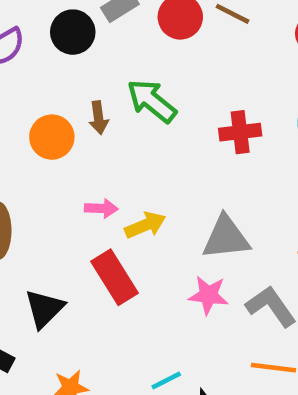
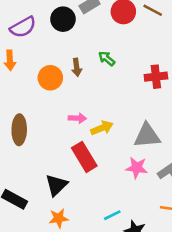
green arrow: (152, 101) -> (107, 58), size x0.6
black triangle: (44, 309) -> (56, 185), moved

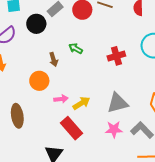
orange circle: (50, 78) -> (39, 81), moved

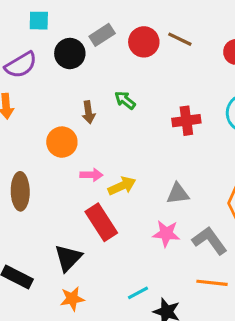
gray triangle: (118, 103) -> (178, 194), size x0.7

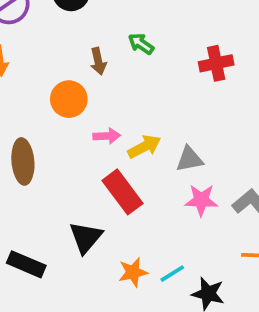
gray triangle: (178, 194) -> (189, 159), moved
orange star: (72, 299) -> (133, 272), moved

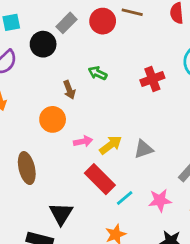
pink star: (201, 200) -> (160, 200), moved
black triangle: (86, 237) -> (61, 214), moved
cyan line: (172, 274) -> (125, 198), moved

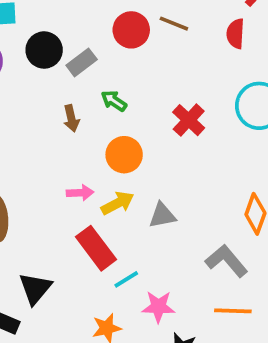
gray rectangle: (67, 23) -> (82, 62), moved
red cross: (152, 79) -> (189, 120), turned -35
orange circle: (53, 119) -> (124, 155), moved
pink star: (160, 200) -> (158, 307), moved

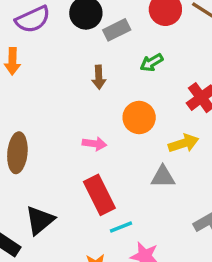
green arrow: (114, 101) -> (152, 62), moved, turned -75
yellow arrow: (118, 203) -> (184, 143), moved

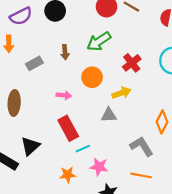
gray rectangle: (117, 30) -> (34, 63), moved
green arrow: (152, 62) -> (99, 41), size x1.6

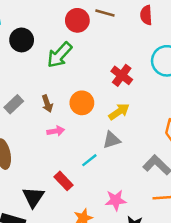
green arrow: (99, 41) -> (60, 55), moved
brown arrow: (65, 52) -> (47, 104), moved
red rectangle: (68, 128) -> (63, 181), moved, size x0.7
cyan line: (83, 149) -> (89, 160), moved

